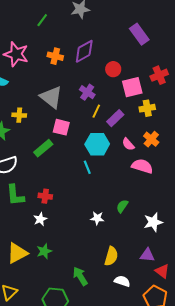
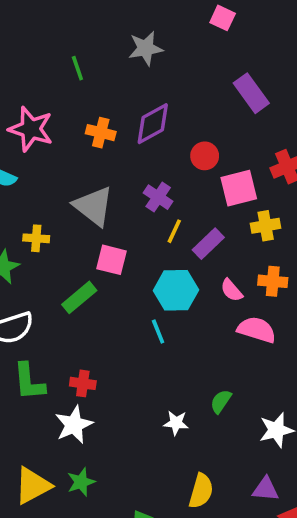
green line: (42, 20) -> (77, 68), turned -56
orange cross: (151, 139) -> (273, 281), turned -35
white star: (40, 219) -> (74, 425), size x1.5

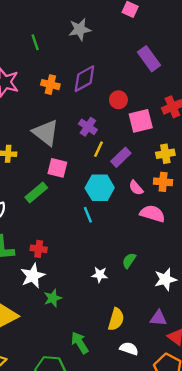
yellow cross: (266, 226) -> (165, 154), moved
green star: (81, 482) -> (53, 298), moved

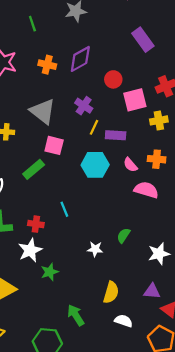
yellow cross: (165, 154) -> (159, 120), moved
purple rectangle: (121, 157) -> (116, 135), turned 48
cyan line: (88, 215) -> (64, 209), moved

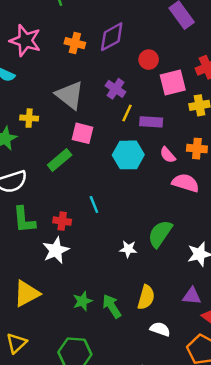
green semicircle: (124, 235) -> (160, 234), size x1.6
green star: (50, 272) -> (82, 301), moved
green arrow: (76, 315) -> (112, 306), moved

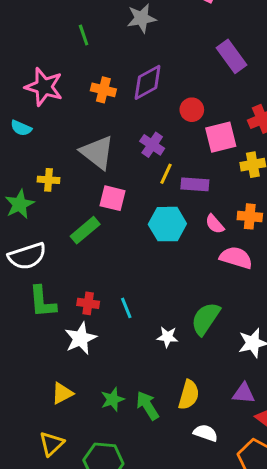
cyan line: (94, 205) -> (126, 308), moved
yellow triangle: (27, 294) -> (62, 393), moved, size x0.7
yellow triangle: (16, 343) -> (52, 444), moved

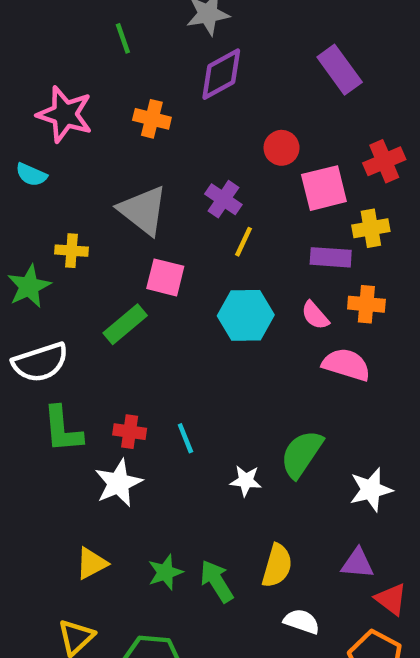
purple diamond: (148, 82) -> (221, 74), moved
purple rectangle: (195, 184) -> (331, 257), moved

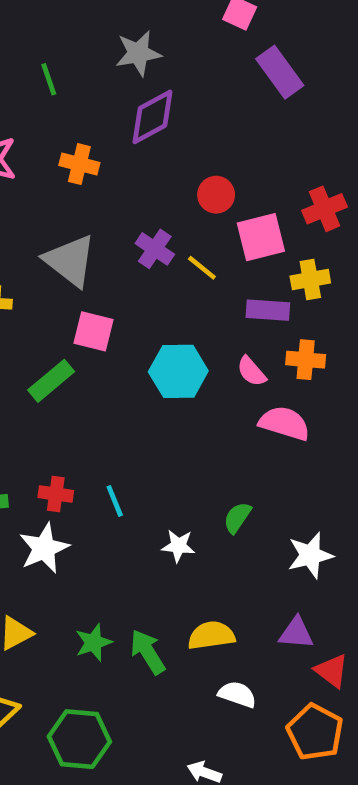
purple rectangle: (340, 70) -> (280, 72), moved
yellow line: (244, 242) -> (202, 268), moved, turned -76
green semicircle: (302, 454) -> (237, 518), size x0.6
yellow semicircle: (277, 566) -> (211, 635), turned -114

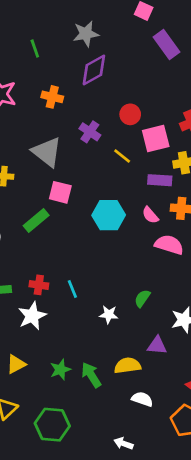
purple cross: (155, 249) -> (90, 132), moved
purple triangle: (296, 633) -> (157, 345), moved

